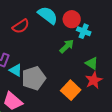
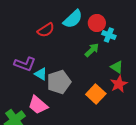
cyan semicircle: (48, 15) -> (73, 19), turned 100

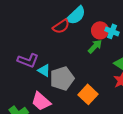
red circle: (97, 23) -> (100, 30), moved
red semicircle: (46, 30) -> (61, 26), moved
orange square: (96, 94) -> (88, 94), moved

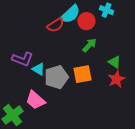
red circle: (100, 30) -> (86, 21), moved
cyan cross: (112, 31) -> (106, 10), moved
orange square: (88, 94) -> (82, 74), moved, turned 36

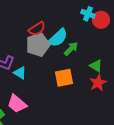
cyan semicircle: (70, 14) -> (58, 38), moved
red circle: (86, 21) -> (101, 20), moved
gray pentagon: (56, 77) -> (38, 45), moved

